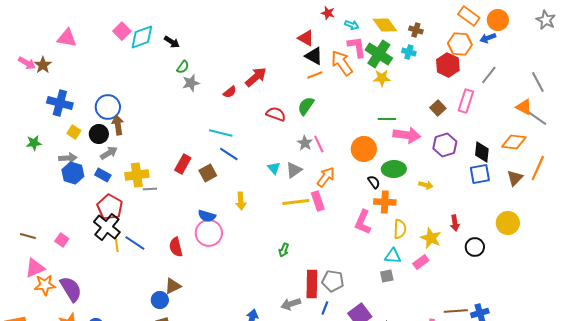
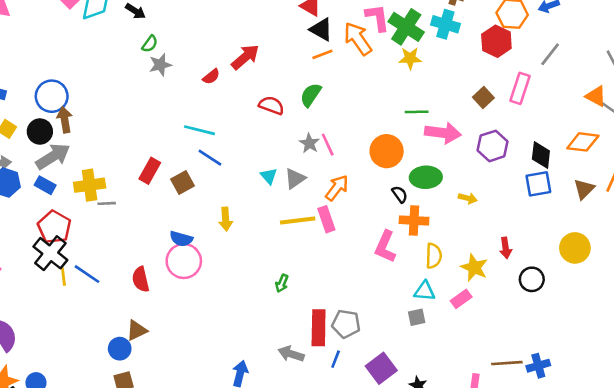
cyan cross: (409, 52) -> (445, 24), size x1.5
gray arrow: (109, 153) -> (53, 156), size x1.5
gray arrow: (291, 304) -> (291, 354), turned 36

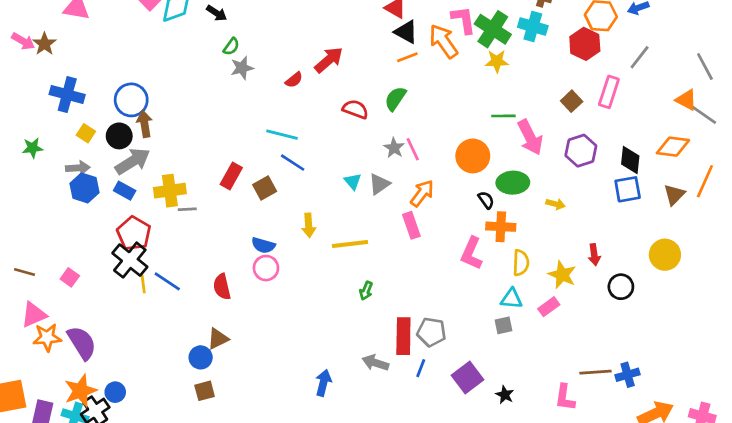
pink arrow: (443, 133) -> (530, 137), turned 56
yellow line: (298, 220) -> (350, 244), moved
pink circle: (184, 261) -> (266, 268), size x0.7

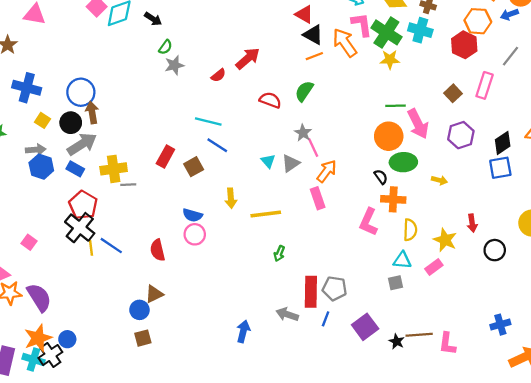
pink line: (413, 149) -> (313, 147), moved
orange circle: (473, 156) -> (389, 136), moved
black diamond: (630, 160) -> (503, 143), turned 50
brown line: (596, 372) -> (419, 335), moved

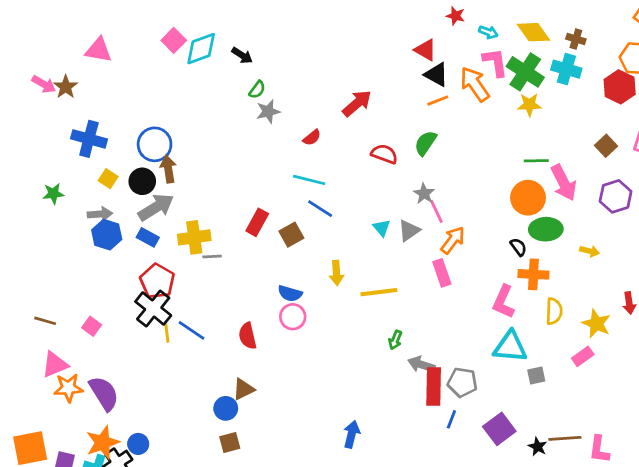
red semicircle: (218, 75) -> (312, 138), moved
cyan triangle: (402, 260) -> (510, 347), moved, size x1.5
gray arrow: (287, 314) -> (421, 365), moved

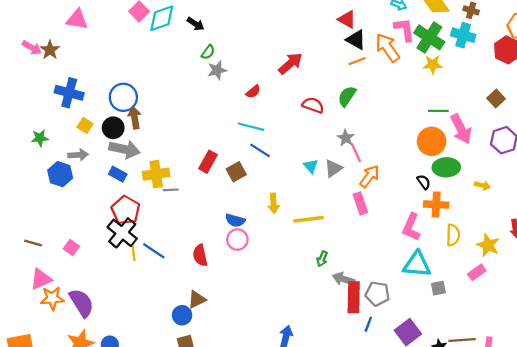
gray arrow: (156, 207) -> (124, 149), turned 44
blue hexagon: (107, 235) -> (60, 174), moved

